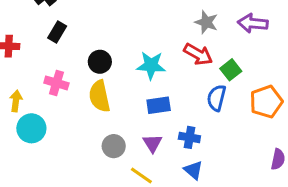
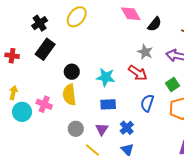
black rectangle: (57, 32) -> (45, 49), size x1.5
green square: (231, 70) -> (173, 84), moved
pink cross: (56, 83) -> (44, 104), moved
blue cross: (189, 137) -> (127, 128), turned 32

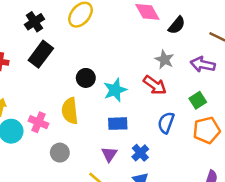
black circle: (72, 72) -> (86, 78), moved
cyan star: (106, 77) -> (115, 90), turned -30
gray circle: (76, 129) -> (60, 153), moved

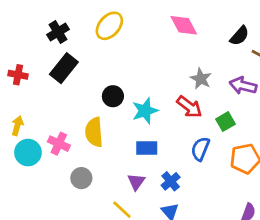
black semicircle: (177, 25) -> (239, 36), moved
green square: (198, 100) -> (226, 122), moved

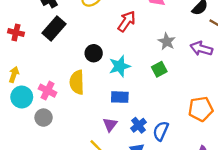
red arrow: (189, 107) -> (127, 21), moved, turned -95
green square: (226, 122) -> (159, 69), moved
blue semicircle: (200, 149) -> (161, 131), moved
gray circle: (81, 178) -> (44, 118), moved

